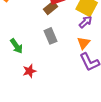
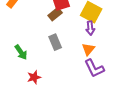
purple arrow: (86, 22) -> (90, 28), turned 128

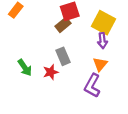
purple L-shape: (94, 68) -> (92, 86), moved, turned 55
red star: (34, 77) -> (51, 72), moved

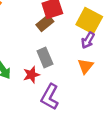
purple arrow: (102, 41) -> (88, 40), turned 35
purple L-shape: (92, 86) -> (50, 97), moved

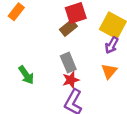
red star: (31, 75) -> (71, 80), moved

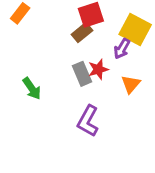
purple arrow: (112, 45) -> (122, 49), moved
red star: (71, 80) -> (98, 69), moved

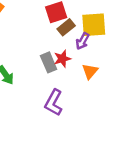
yellow square: (135, 30) -> (94, 25), turned -32
brown rectangle: (82, 32) -> (66, 27), moved

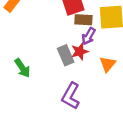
brown rectangle: (66, 27) -> (83, 20), turned 42
purple arrow: (82, 41) -> (89, 36), moved

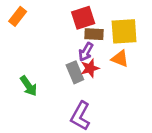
purple arrow: (89, 36) -> (86, 52), moved
orange triangle: (108, 64) -> (120, 59), moved, turned -48

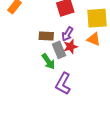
brown rectangle: (94, 34) -> (46, 36), moved
green arrow: (29, 86) -> (48, 61), moved

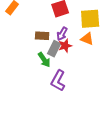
gray rectangle: (59, 50) -> (54, 49), turned 49

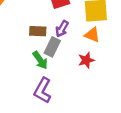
red star: (65, 46) -> (86, 60), moved
purple L-shape: (58, 81) -> (43, 90), moved

